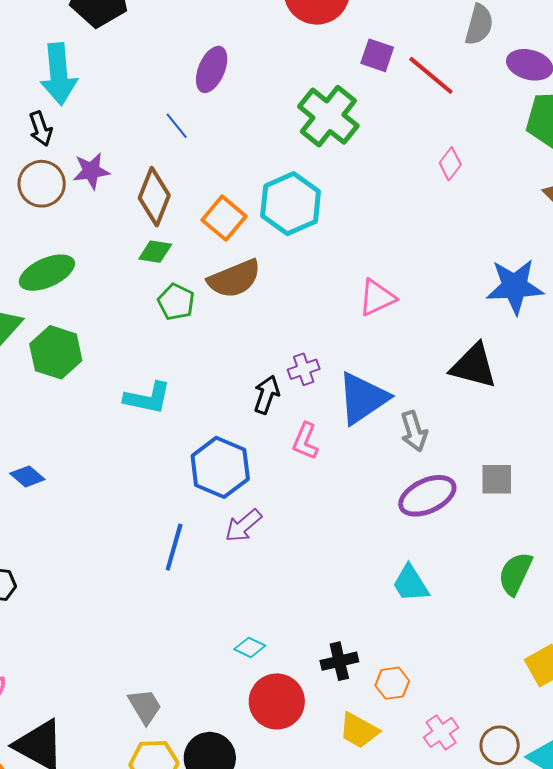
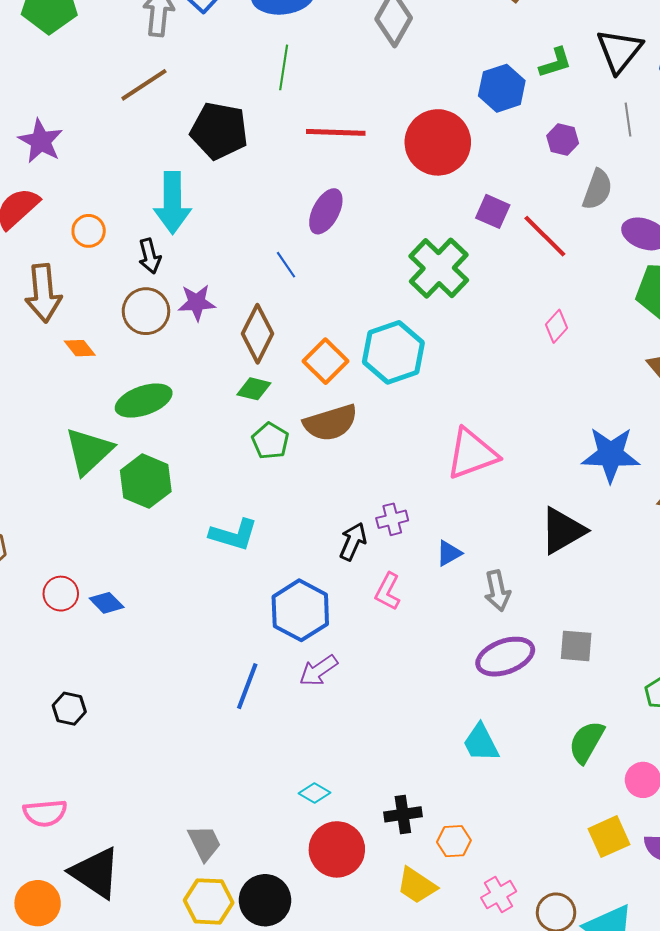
pink triangle: (377, 298) -> (472, 454), size x1.4
black triangle: (474, 366) -> (563, 531), turned -50
blue triangle: (363, 398) -> (449, 553), size x0.5

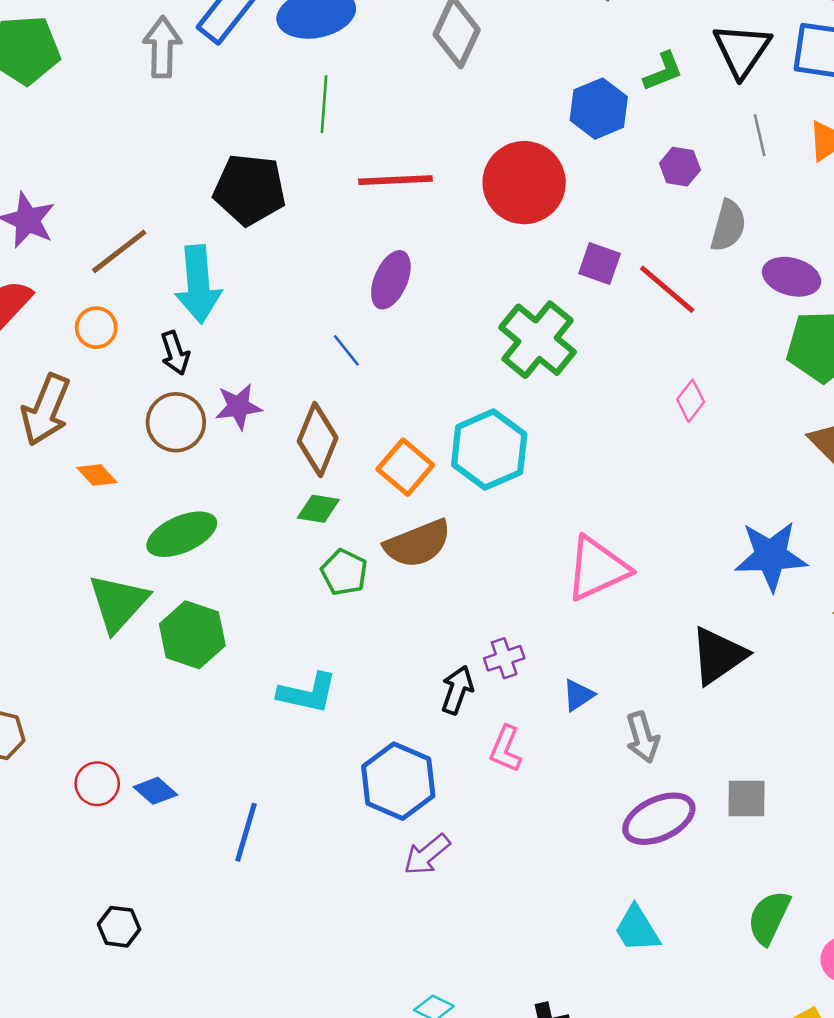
brown line: (144, 85) -> (119, 251), moved
brown arrow: (43, 293) -> (46, 410), turned 32
blue line: (247, 686) -> (246, 832), moved

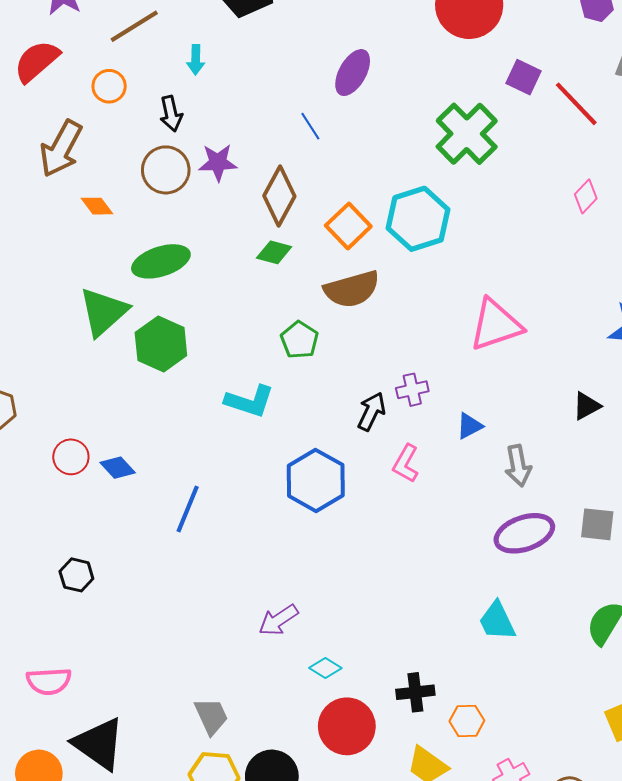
cyan arrow: (198, 284) -> (196, 60), size x0.5
green pentagon: (344, 572) -> (299, 340), moved
black triangle: (718, 656) -> (587, 406), size x0.6
purple arrow: (427, 855) -> (278, 620), moved

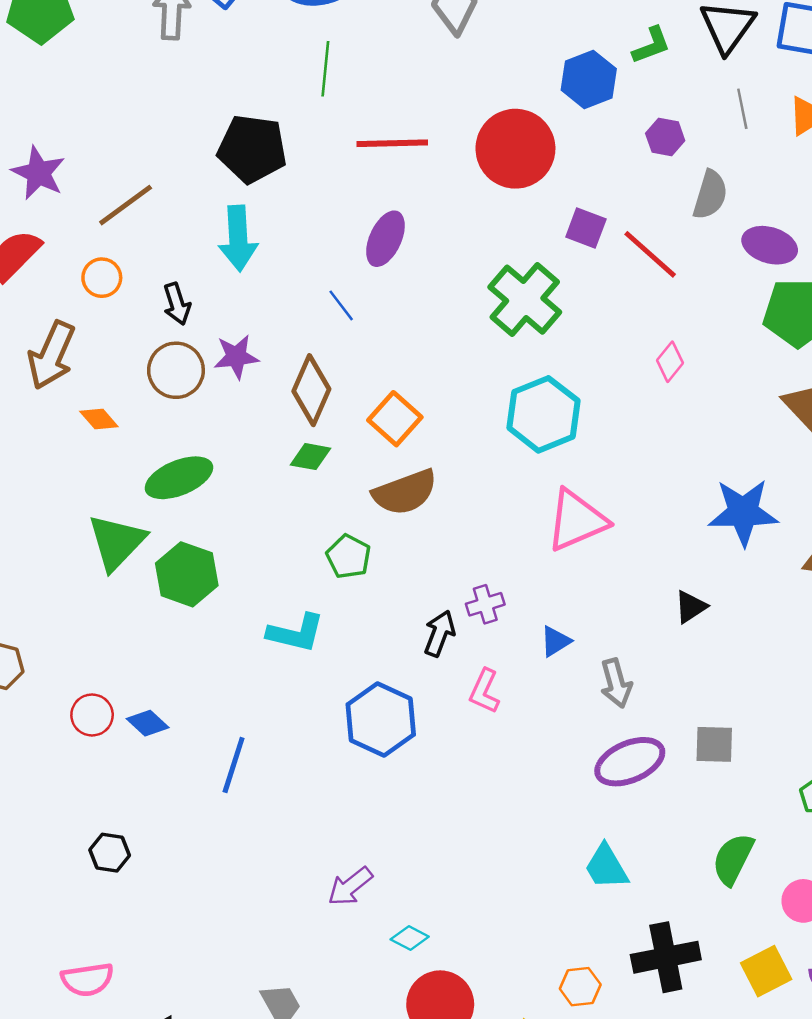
cyan arrow: (196, 60) -> (238, 238), moved, size x1.8
cyan hexagon: (418, 219) -> (543, 414), moved
black cross: (415, 692) -> (666, 957), moved, size x1.5

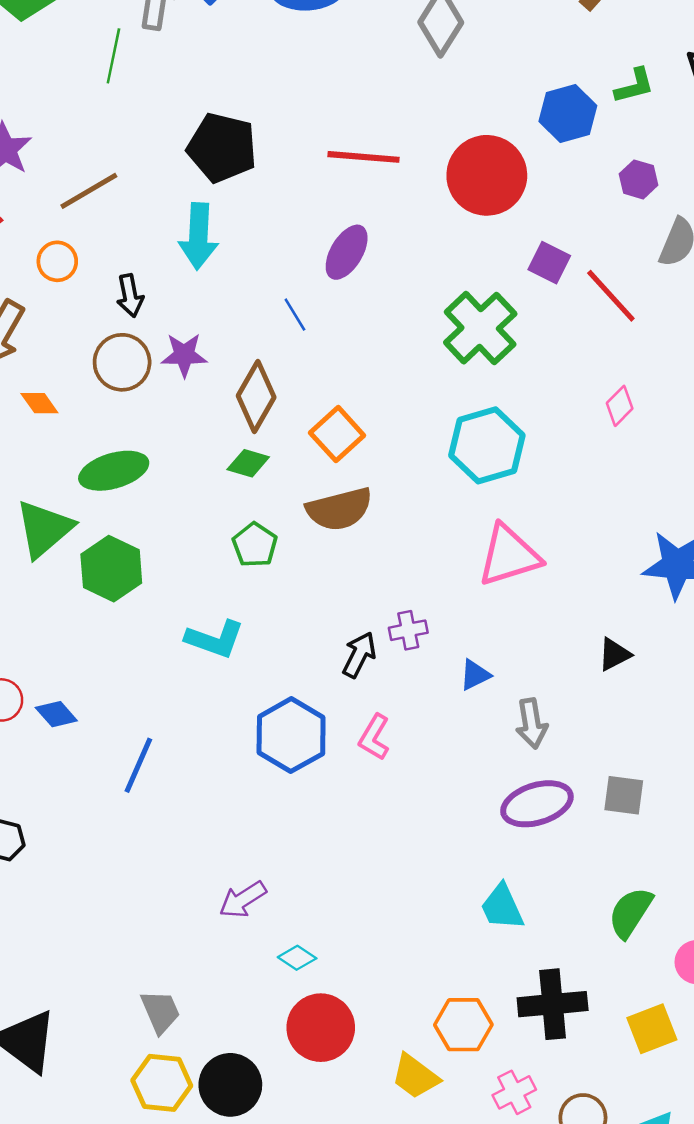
green line: (325, 69) -> (113, 56), moved
green pentagon: (348, 557) -> (255, 545), moved
pink L-shape: (484, 691) -> (374, 737), moved
orange hexagon: (580, 987) -> (463, 1025), size x1.4

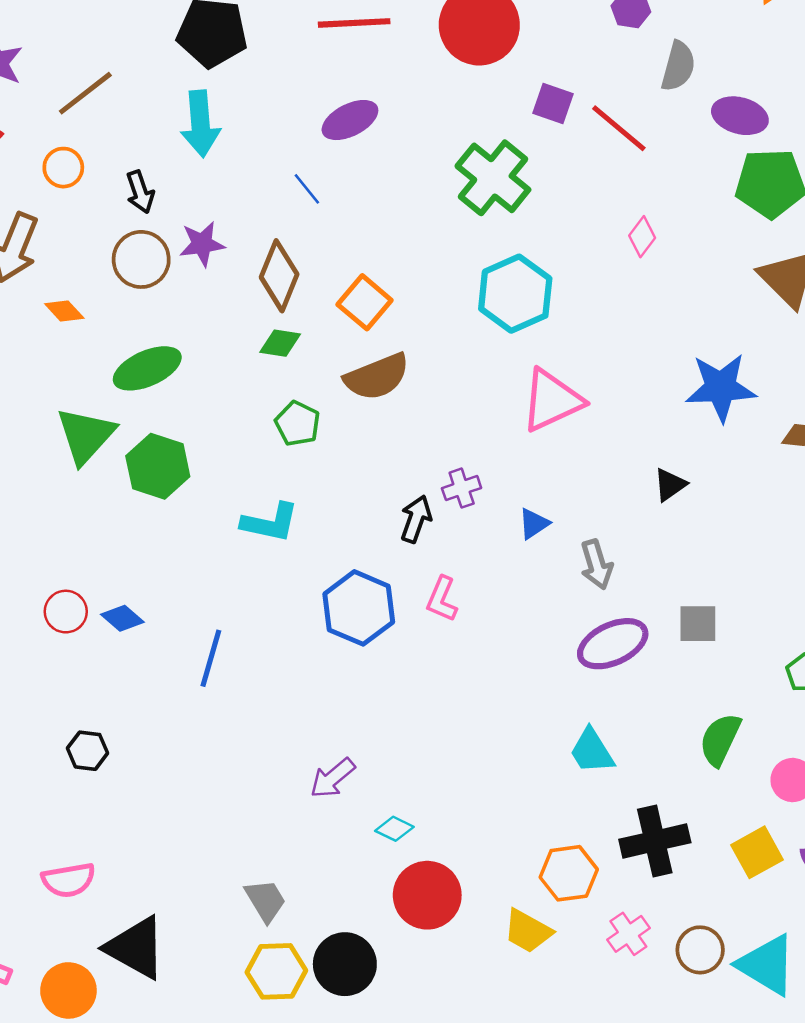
purple ellipse: (347, 252) -> (350, 120), turned 40

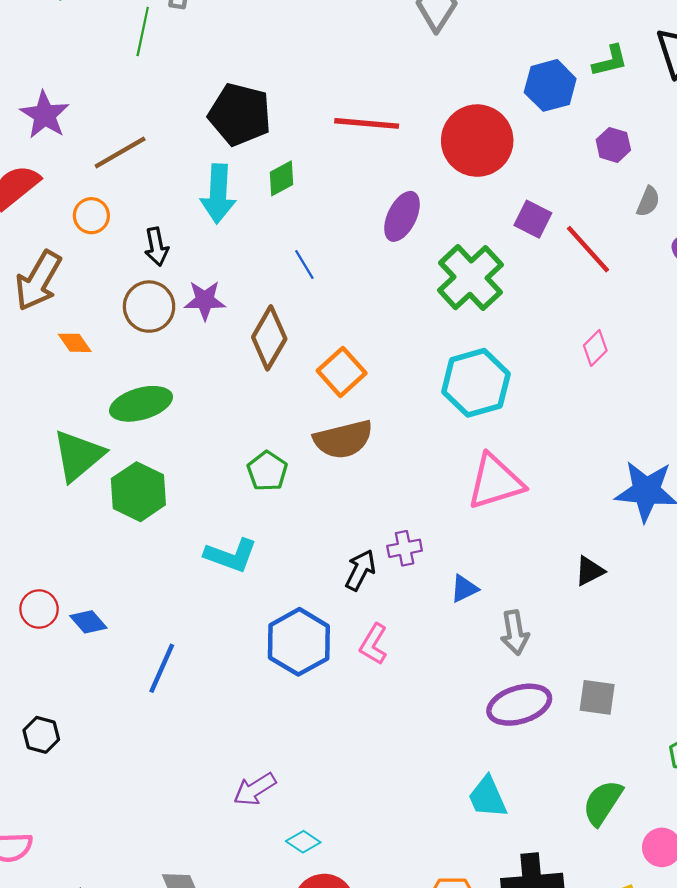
gray semicircle: (678, 66) -> (648, 201), size x0.7
purple ellipse: (350, 120) -> (402, 216), moved, turned -45
green diamond: (280, 343) -> (281, 178), moved, turned -45

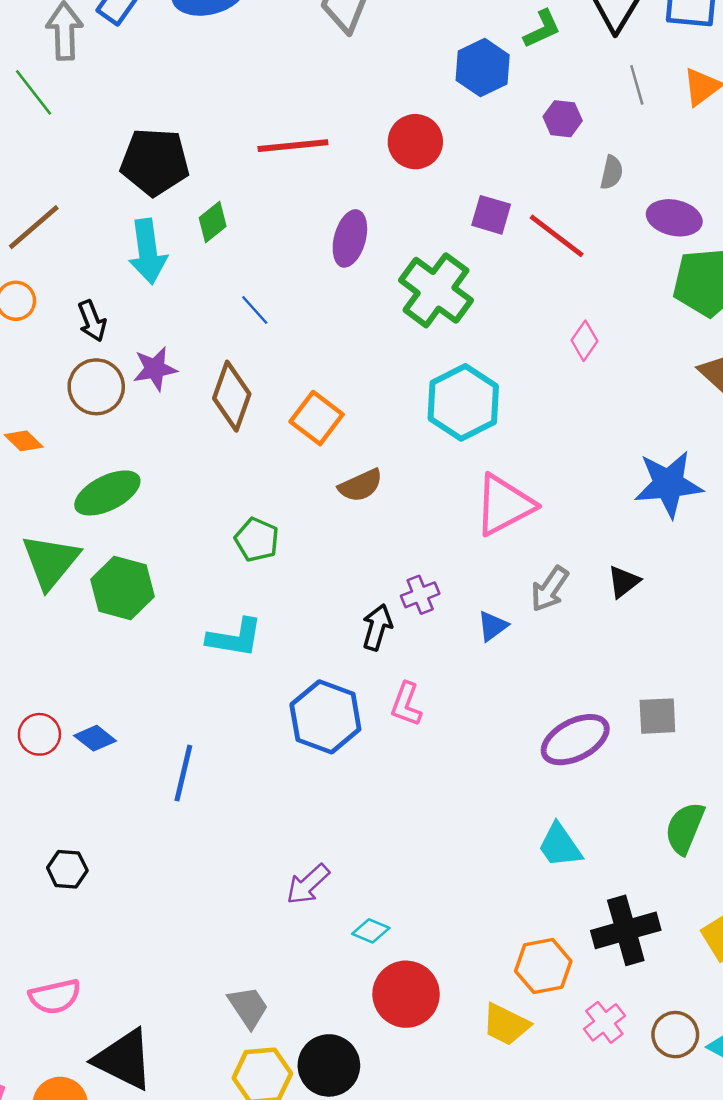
green line: (143, 32) -> (34, 92), turned -39
red circle: (477, 141) -> (415, 142), size x0.7
brown semicircle: (343, 439) -> (361, 485), moved, size x0.7
gray arrow: (515, 633) -> (550, 589), moved, turned 54

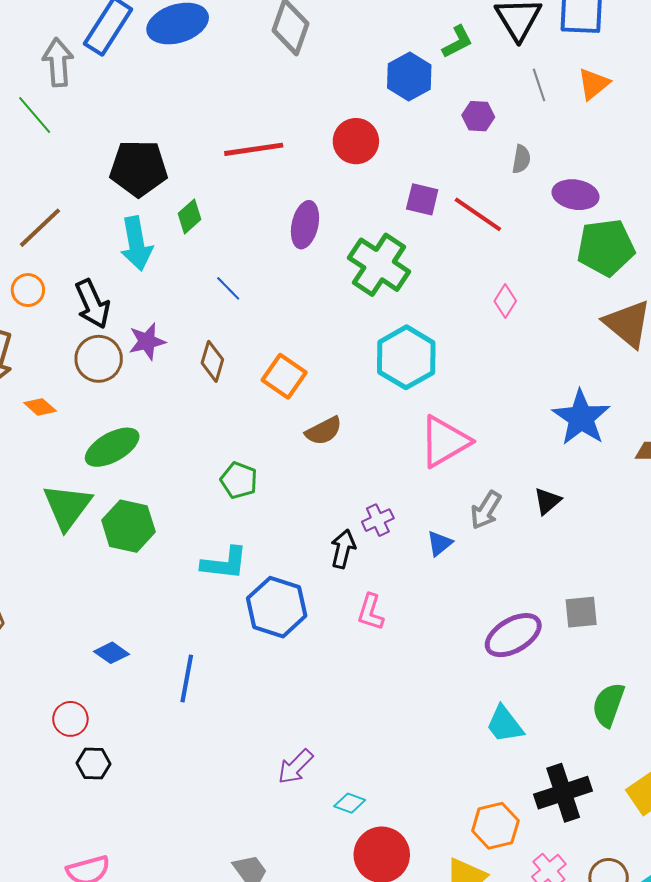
black arrow: (92, 321) -> (93, 304), size x1.4
brown diamond: (232, 396) -> (212, 361), size x0.7
blue star: (668, 484) -> (581, 418), turned -30
blue hexagon: (325, 717) -> (277, 607), moved
red circle: (39, 734) -> (70, 719), moved

